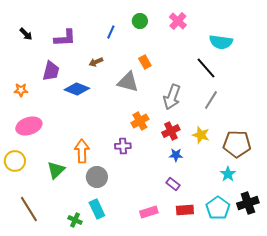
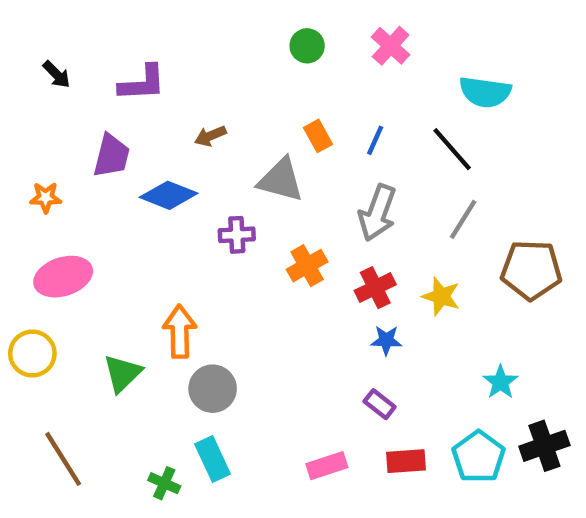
blue line: (111, 32) -> (375, 140), moved
brown pentagon: (237, 144) -> (531, 270), moved
purple cross: (123, 146) -> (237, 235), moved

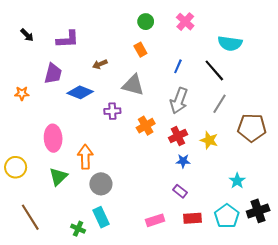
orange rectangle: (318, 136) -> (140, 50), moved
pink ellipse: (63, 277) -> (53, 138), moved, turned -75

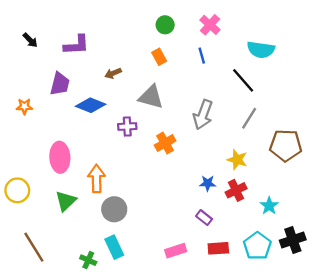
blue line: (178, 66) -> (202, 56), moved, turned -40
red cross: (178, 136) -> (236, 190), moved

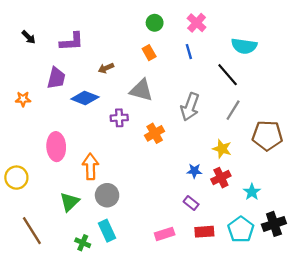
green triangle: (66, 201) -> (69, 202), moved

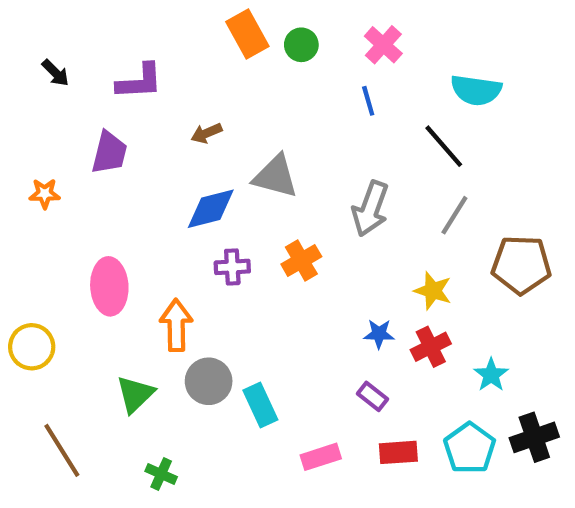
orange rectangle: (149, 53) -> (247, 34), moved, size x1.5
blue diamond: (85, 98) -> (211, 209), moved, turned -36
purple cross: (119, 118) -> (232, 267), moved
cyan rectangle: (107, 231) -> (260, 405), moved

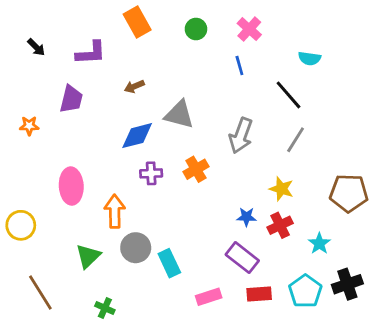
orange rectangle: (247, 34) -> (137, 22), moved
cyan semicircle: (476, 90) -> (310, 58), size x0.7
brown pentagon: (521, 265) -> (349, 193), moved
purple rectangle: (373, 396) -> (242, 258), size x1.6

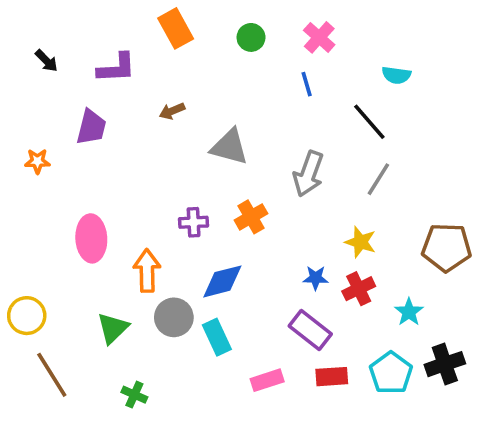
blue diamond: (137, 136) -> (222, 281), moved
yellow circle: (21, 225) -> (27, 316), moved

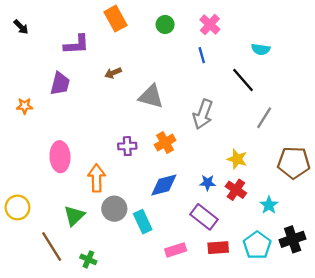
black arrow: (46, 61) -> (21, 27), moved
gray line: (378, 179) -> (264, 118), moved
blue diamond: (222, 281) -> (164, 185), moved
red cross: (359, 289) -> (236, 190), turned -30
brown line: (52, 375) -> (52, 246), moved

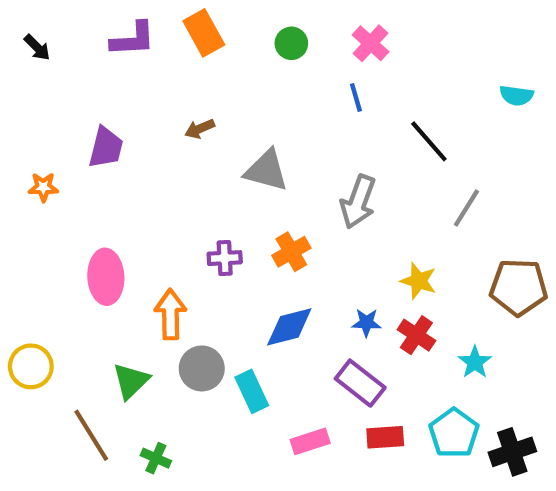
purple L-shape: (77, 45) -> (133, 39), moved
cyan semicircle: (261, 49) -> (516, 95), moved
black cross: (293, 239) -> (512, 452), moved

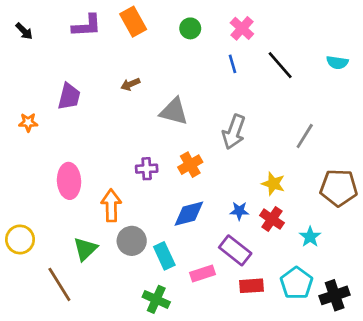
black line: (429, 141) -> (280, 65), moved
pink rectangle: (310, 441) -> (202, 274), moved
green cross: (156, 458) -> (156, 299), moved, size x1.4

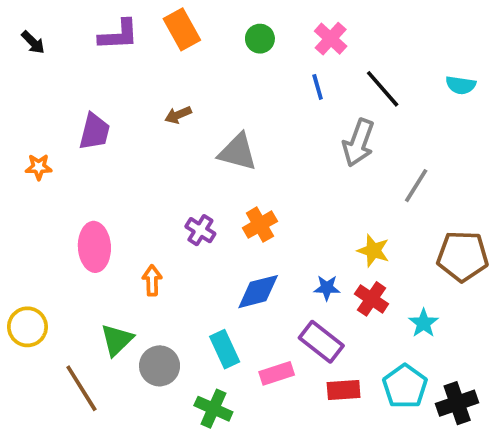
gray arrow: (234, 132) -> (358, 143), moved
purple cross: (147, 169) -> (200, 230), turned 35
orange arrow: (111, 205) -> (152, 280), size x0.7
gray circle: (132, 241) -> (160, 366), moved

